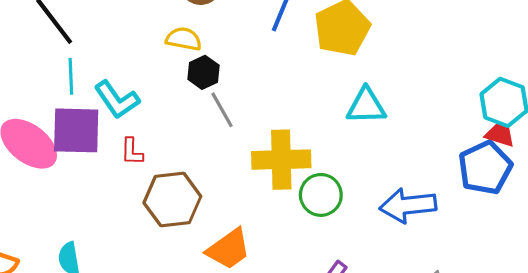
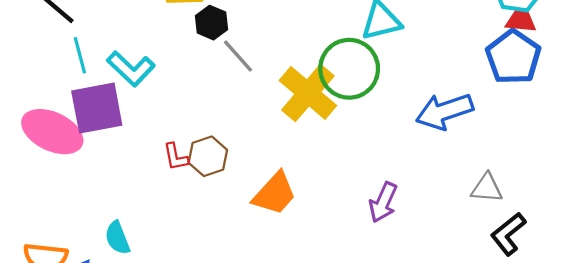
red L-shape: (132, 152) -> (176, 157), moved
yellow cross: (281, 160) -> (308, 93), turned -36
green circle: (321, 195) -> (349, 69), moved, size x1.4
brown hexagon: (172, 200) -> (208, 156), size x0.7

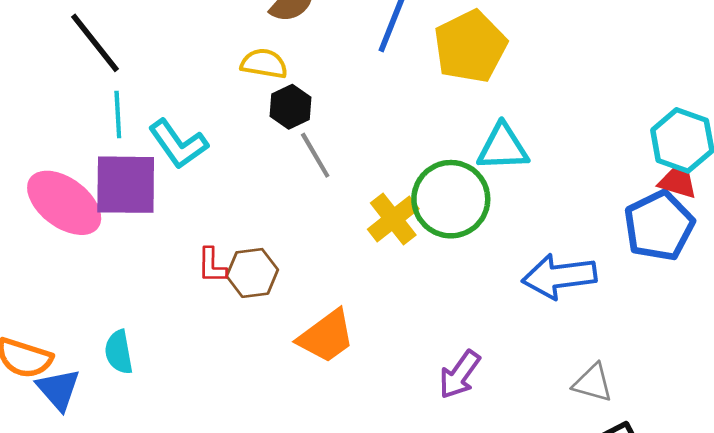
yellow cross: (308, 93) -> (393, 219), size x0.7

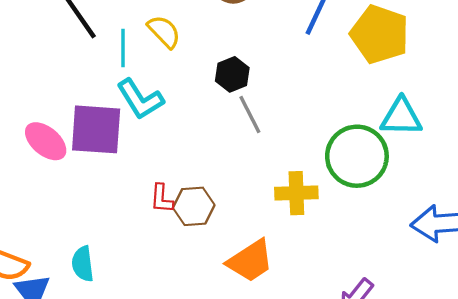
yellow pentagon: (470, 46) -> (380, 34), turned -30
yellow semicircle: (264, 64) -> (164, 32), moved, turned 33
cyan line: (118, 114) -> (123, 48), moved
pink ellipse: (64, 203) -> (46, 141), size x0.7
yellow cross: (393, 219) -> (296, 193), moved, turned 33

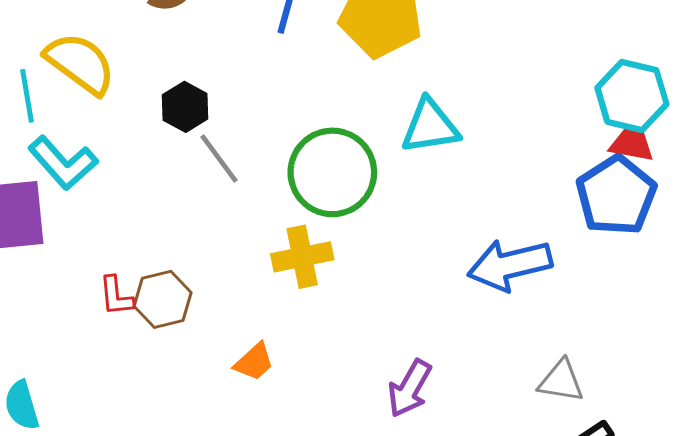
yellow semicircle: (164, 32) -> (80, 63), size x1.4
green circle: (357, 156) -> (332, 172), moved
orange trapezoid: (250, 261) -> (254, 362), size x0.6

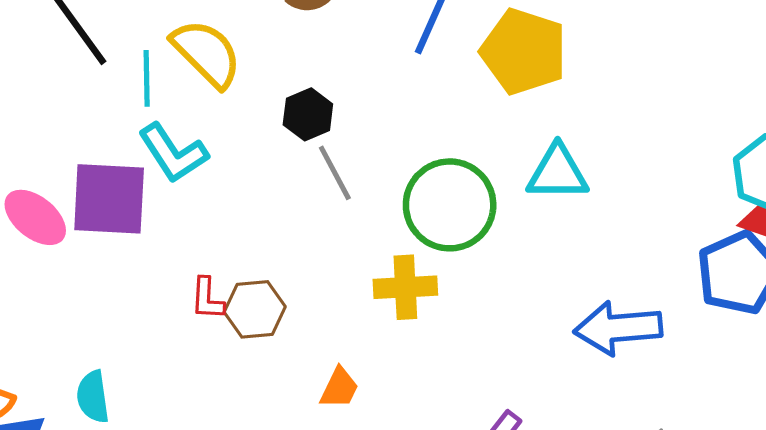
orange trapezoid: (254, 362) -> (339, 388), turned -30

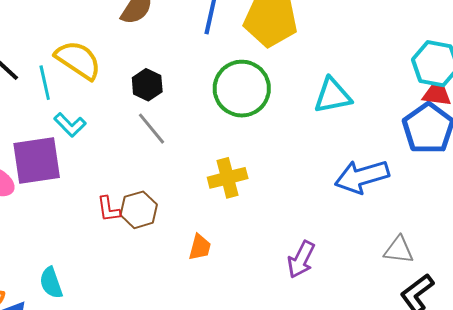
cyan L-shape: (173, 153) -> (70, 125), size x0.7
gray line: (335, 173) -> (152, 129), moved
cyan triangle: (558, 173) -> (333, 96), moved
green circle: (450, 205) -> (242, 89), moved

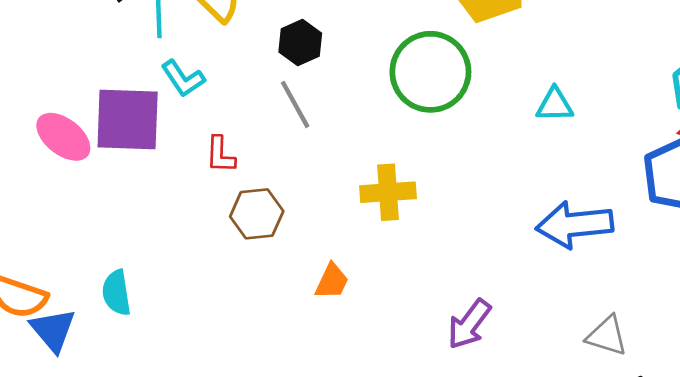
cyan triangle: (333, 96) -> (555, 105), size x0.7
red L-shape: (109, 209) -> (220, 155), moved

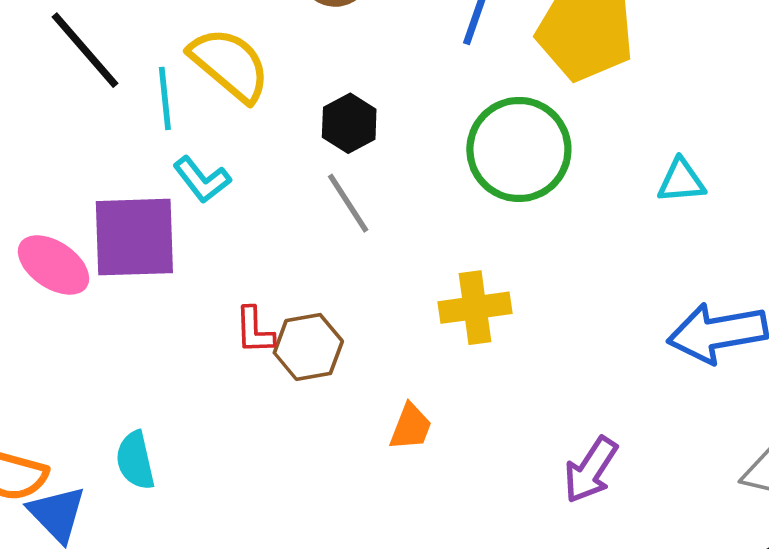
red L-shape: (220, 155) -> (254, 330), moved

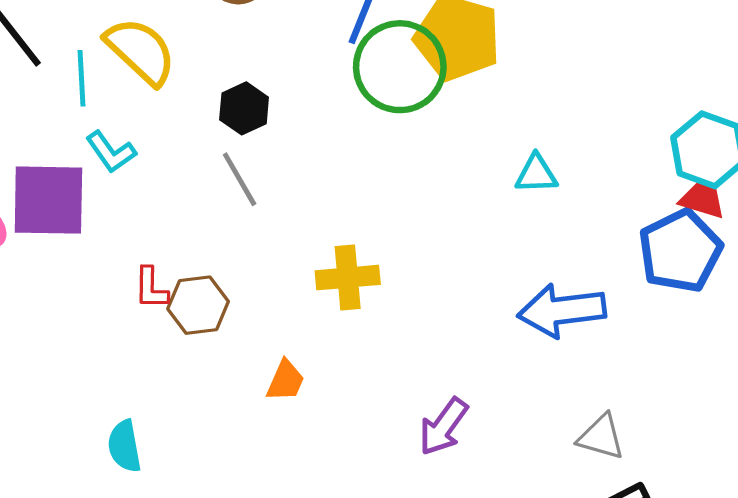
green circle: (519, 149) -> (400, 67), moved
cyan semicircle: (135, 460) -> (124, 446), moved

